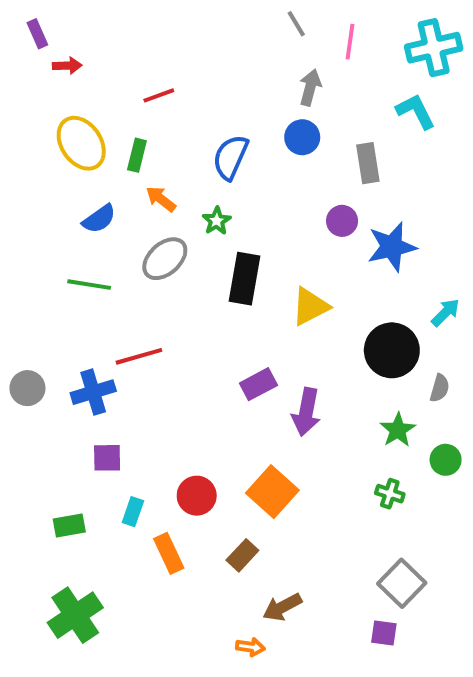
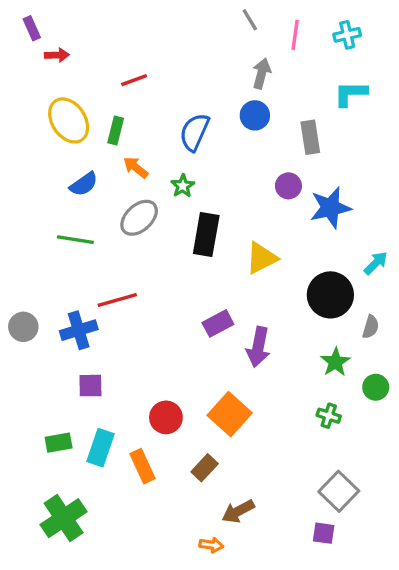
cyan cross: (434, 48) -> (347, 35), moved, size x0.6
cyan L-shape: (416, 111) -> (351, 94), turned -63
cyan rectangle: (133, 512) -> (101, 448), moved, size x1.5

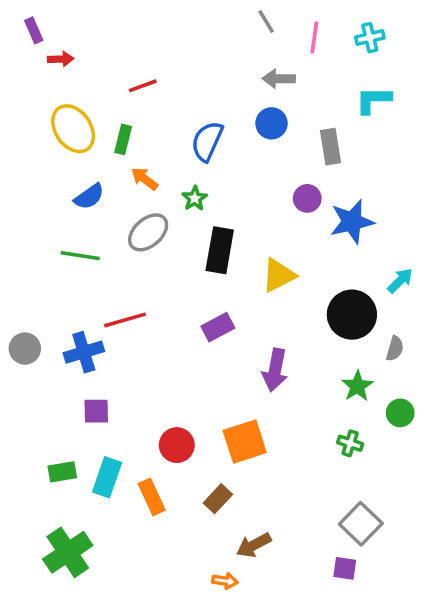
gray arrow: (262, 73) -> (279, 79), turned -104
purple rectangle: (218, 323) -> (218, 327), moved
orange square: (230, 414) -> (245, 441), turned 30

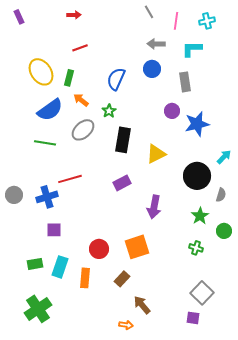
red arrow: (61, 59) -> (74, 15), moved
cyan L-shape: (373, 100) -> (192, 49), moved
blue semicircle: (89, 197) -> (50, 110), size x1.5
orange rectangle: (152, 497) -> (85, 278), turned 30
brown arrow: (254, 545) -> (142, 305), turned 78

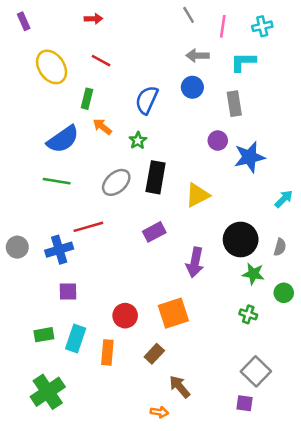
red line: (80, 48) -> (101, 61), turned 49
yellow ellipse: (41, 72) -> (52, 67), moved
gray ellipse: (83, 130) -> (116, 182), moved
black circle: (197, 176) -> (241, 240), moved
green star: (200, 216) -> (253, 274), turned -30

